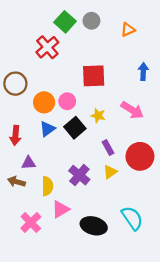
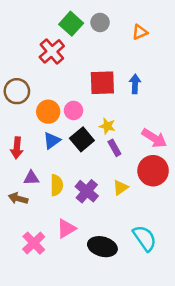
blue arrow: (143, 71) -> (135, 84), moved
pink arrow: (132, 110) -> (154, 138), moved
purple rectangle: (108, 148) -> (114, 148), moved
yellow semicircle: (47, 186) -> (57, 185), moved

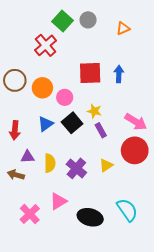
orange circle: (48, 112) -> (42, 88), moved

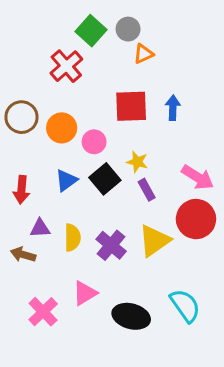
orange triangle: (123, 28) -> (143, 54), moved
yellow triangle: (106, 165) -> (154, 241), size x1.6

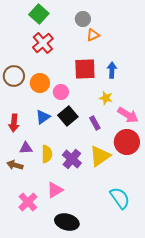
green square: (91, 31) -> (39, 14), moved
yellow star: (137, 162) -> (106, 98), moved
black ellipse: (131, 316) -> (67, 222), moved

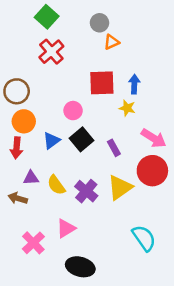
orange circle: (40, 83) -> (24, 121), moved
yellow star: (106, 98) -> (127, 108), moved
yellow semicircle: (47, 154) -> (56, 185), turned 144

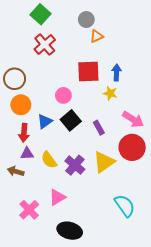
red arrow: (17, 148) -> (24, 133), moved

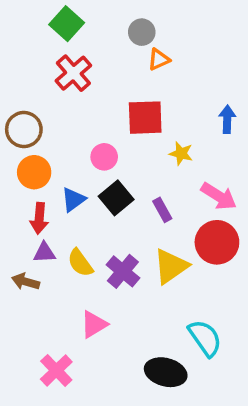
blue arrow: (116, 73) -> (227, 119), moved
pink cross: (29, 210) -> (56, 370), moved
black ellipse: (70, 231) -> (166, 372), moved

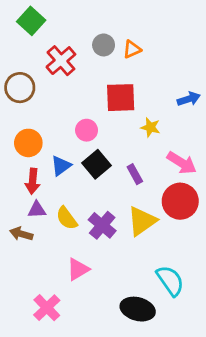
green square: (67, 24) -> (31, 21), moved
gray circle: (142, 32) -> (104, 45), moved
blue arrow: (227, 119) -> (189, 99), turned 70
brown circle: (24, 130) -> (20, 88), moved

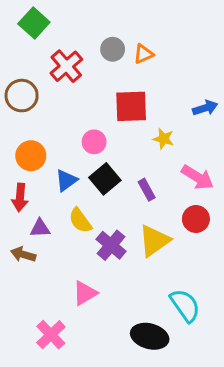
red arrow: (33, 181) -> (20, 197), moved
red circle: (180, 201) -> (196, 219), size x0.7
yellow semicircle: (67, 218) -> (80, 221), moved

